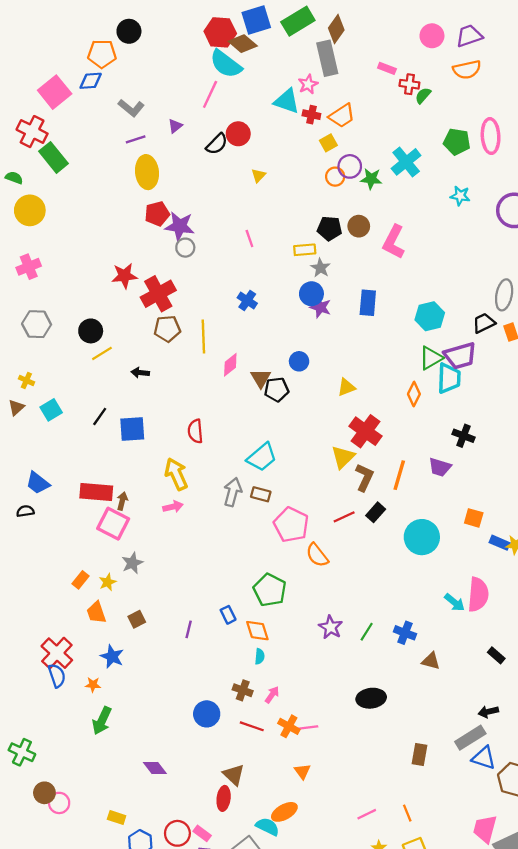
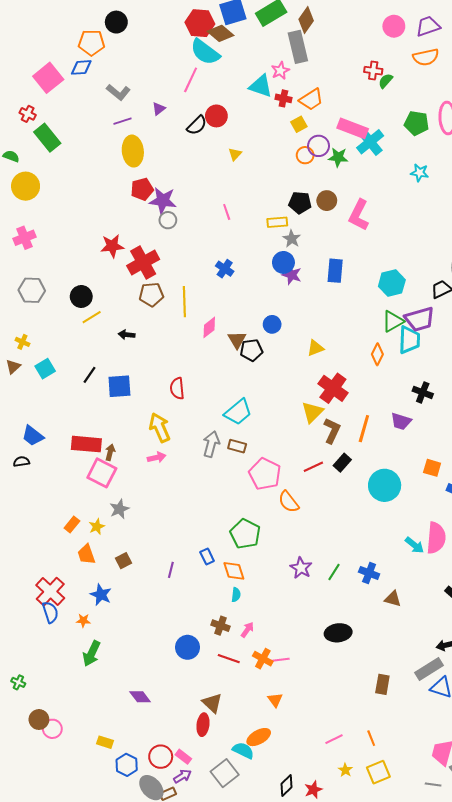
pink rectangle: (387, 68) -> (353, 128), moved, size x1.8
red cross: (32, 132) -> (28, 114), size x0.6
green cross: (22, 752) -> (18, 682), size x0.6

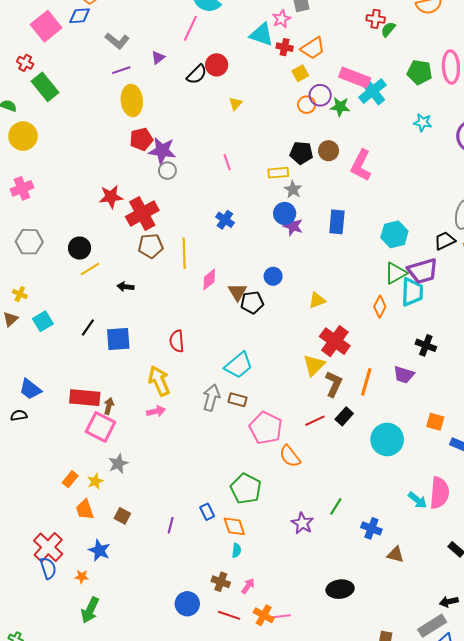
brown square: (124, 561) -> (122, 516), turned -35
green line: (334, 572) -> (336, 506), moved

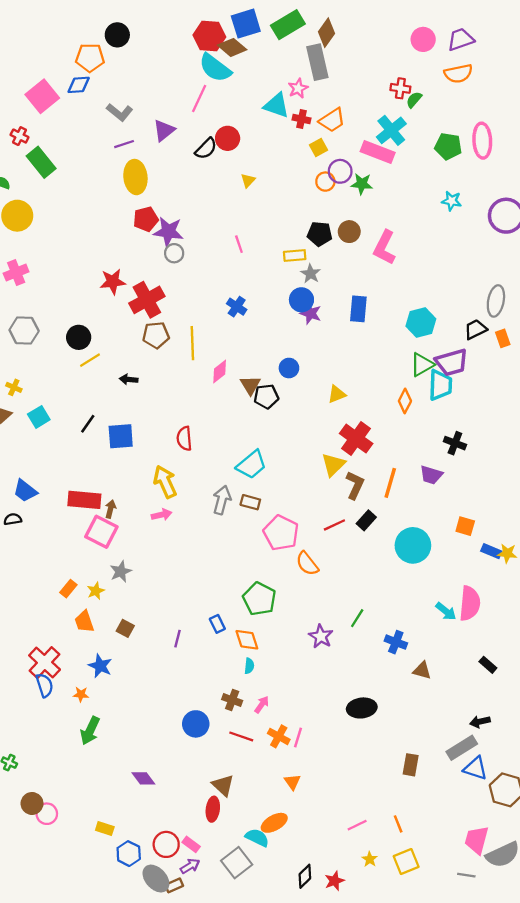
purple triangle: (158, 58) -> (164, 130), size x1.5
cyan cross: (372, 91) -> (391, 130), moved
pink line: (281, 616) -> (298, 738), turned -66

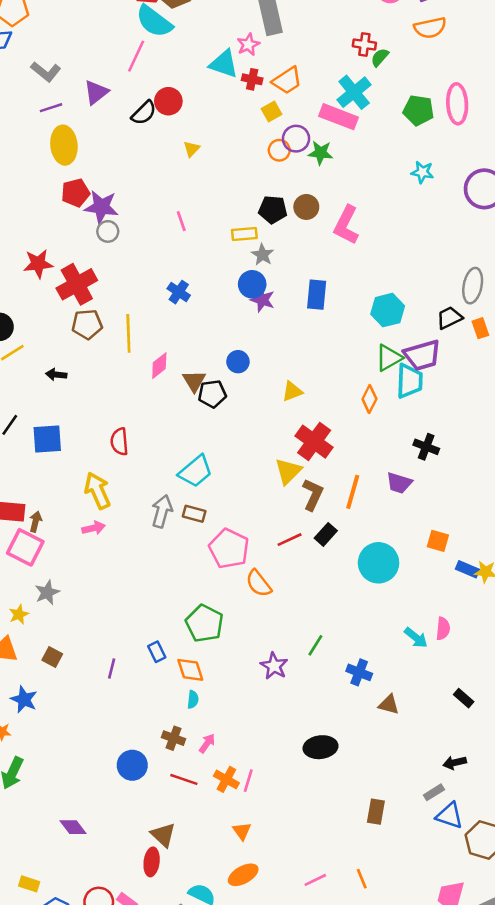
pink semicircle: (470, 603) -> (443, 629), size x0.6
gray rectangle: (462, 748) -> (434, 792), size x0.6
orange ellipse: (274, 823) -> (243, 875), moved

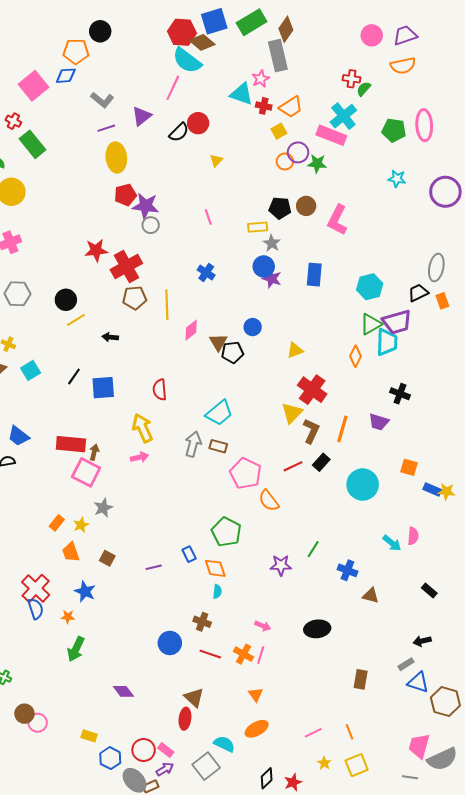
purple star: (274, 666) -> (281, 565), turned -30
purple line: (112, 669) -> (154, 567), turned 63
pink arrow: (207, 743) -> (263, 626), moved, turned 77

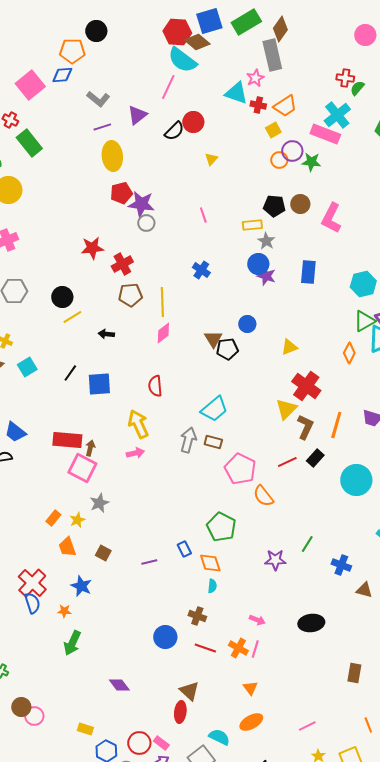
red cross: (126, 266) -> (122, 264), size x0.7
pink diamond: (191, 330) -> (163, 333), moved
orange line: (349, 732) -> (368, 725), moved

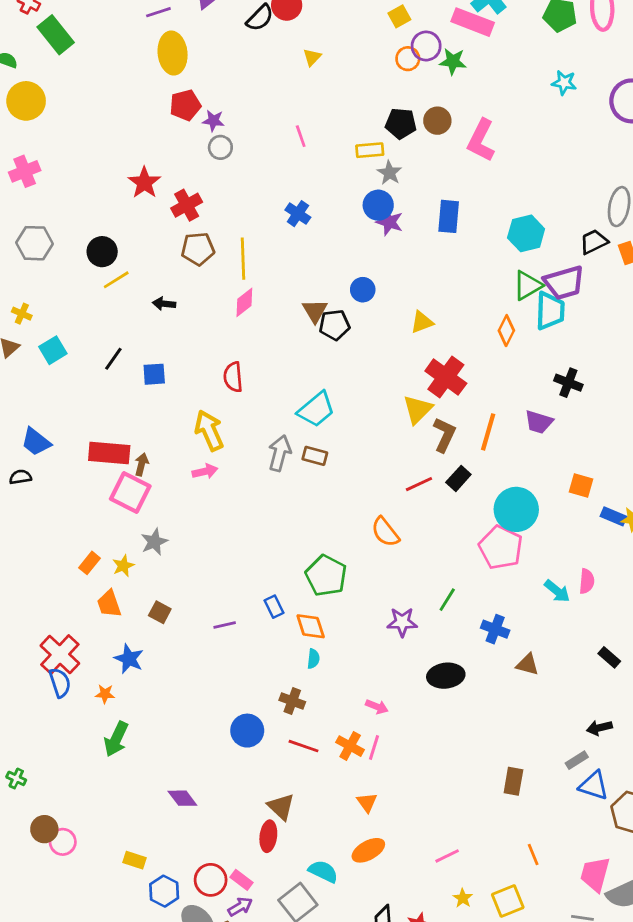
purple star: (141, 204) -> (213, 121), size x0.6
red star: (92, 248) -> (144, 183), turned -30
blue square: (99, 384) -> (154, 374), size x0.7
pink pentagon: (240, 469) -> (501, 547), moved
black ellipse: (311, 623) -> (446, 676), moved

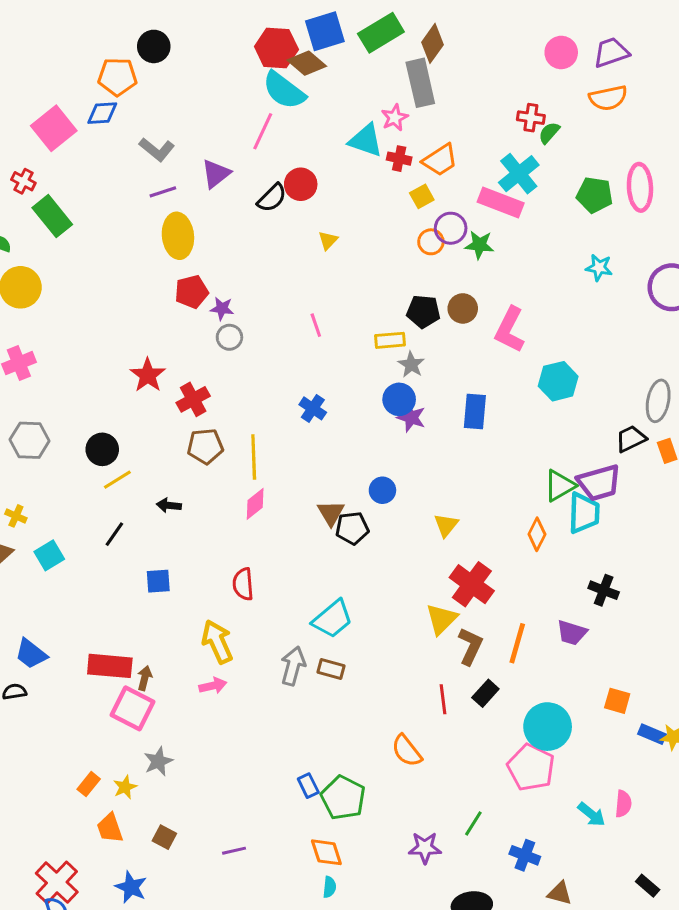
cyan hexagon: (526, 233) -> (558, 381), moved
yellow triangle: (422, 322) -> (446, 525), turned -30
black line: (113, 359) -> (114, 534), moved
red line: (419, 484) -> (443, 699), turned -72
blue rectangle: (274, 607) -> (308, 786), moved

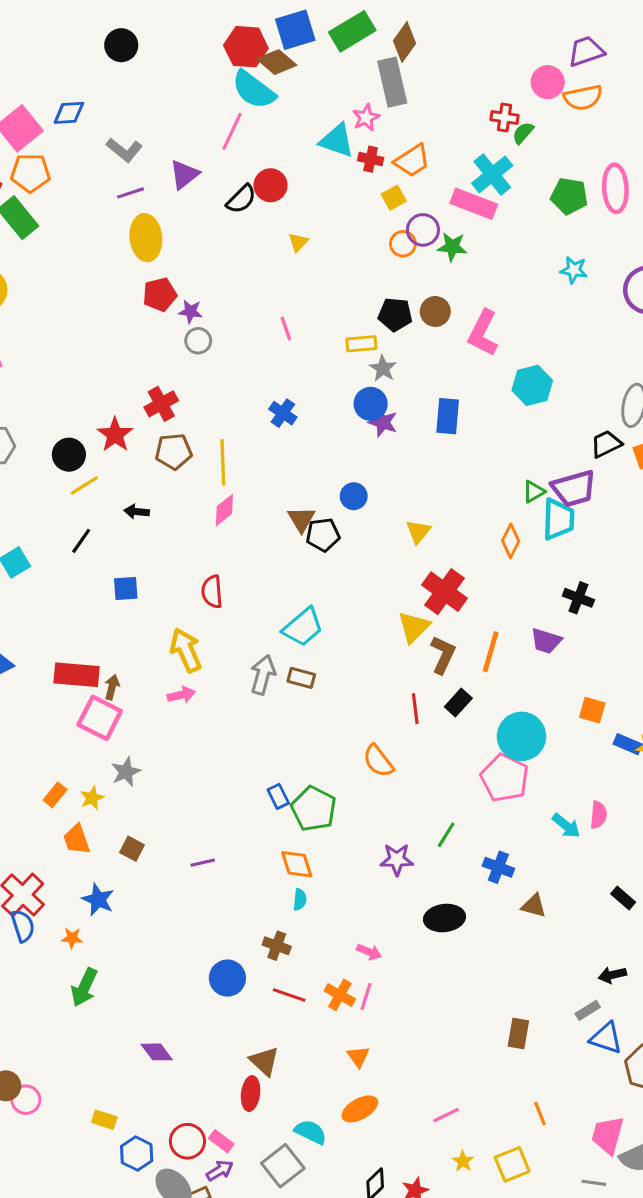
pink circle: (561, 52) -> (548, 82), moved
orange pentagon: (117, 77) -> (30, 173), moved
red star: (148, 375) -> (115, 435), moved
green triangle: (560, 486) -> (534, 492), size x0.7

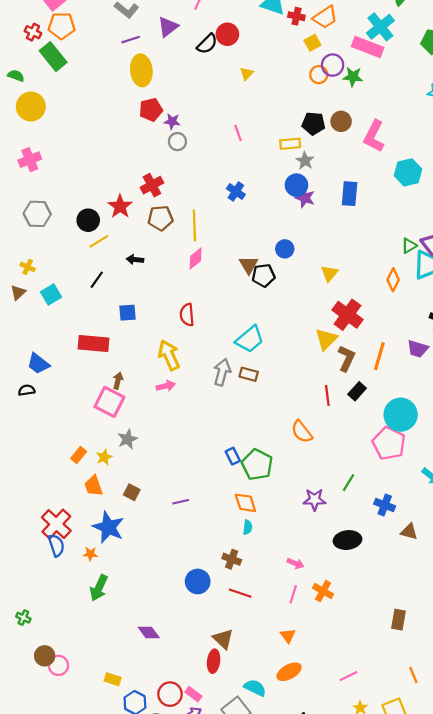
red rectangle: (77, 675) -> (94, 343), moved
blue star: (98, 900) -> (108, 527), size x1.4
orange cross: (340, 995) -> (323, 591), moved

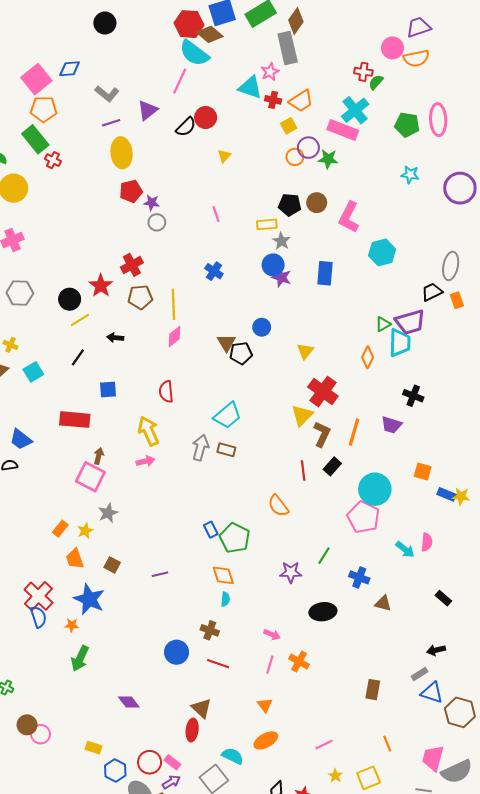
red cross: (33, 32) -> (53, 160), moved

